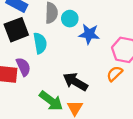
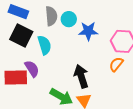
black square: (16, 30) -> (21, 36), turned -35
black arrow: (75, 82) -> (81, 76), turned 50

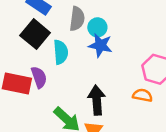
blue star: (88, 31) -> (100, 45), moved
orange semicircle: (116, 64) -> (142, 95), turned 49

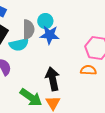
gray semicircle: (77, 19) -> (29, 29), moved
cyan semicircle: (61, 52) -> (19, 45), turned 90

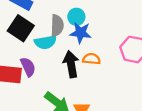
orange semicircle: (88, 70) -> (91, 59), moved
black arrow: (53, 79) -> (71, 64), moved

